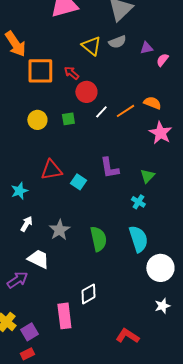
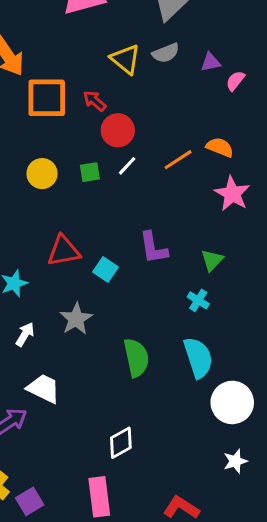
white line: (101, 112) -> (127, 166), moved
gray star: (59, 230) -> (76, 319), moved
pink rectangle: (64, 316) -> (99, 497), moved

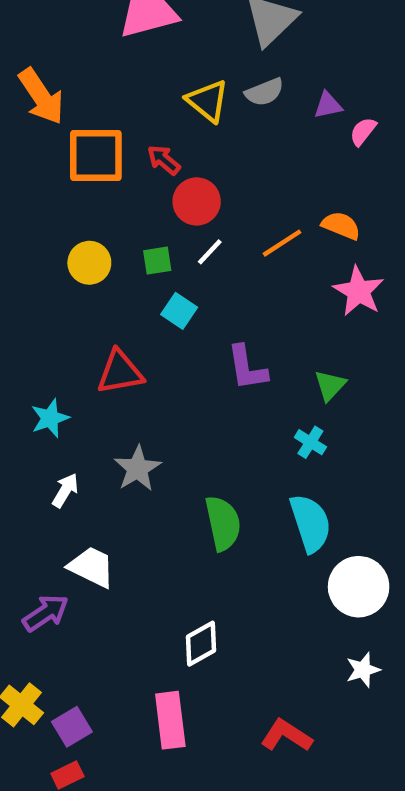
cyan square: (105, 269) -> (179, 311), moved

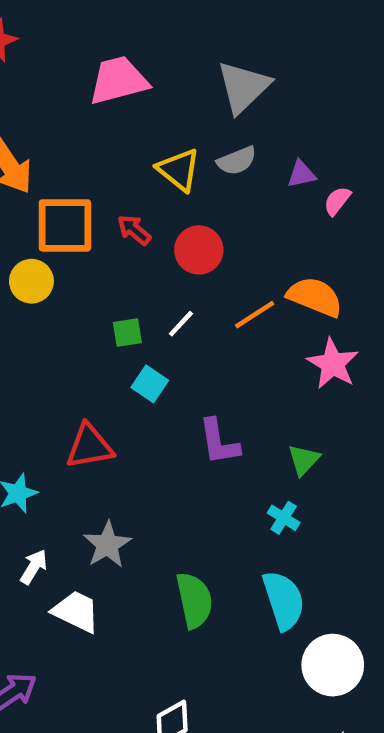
red circle: (197, 201) -> (199, 250), moved
orange semicircle: (341, 226) -> (315, 297), size x1.4
yellow circle: (89, 263) -> (31, 281), moved
white trapezoid: (92, 567) -> (76, 611), moved

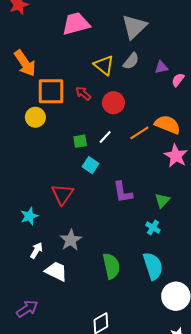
gray semicircle: (237, 161) -> (131, 61), turned -30
red triangle: (89, 446) -> (62, 194), turned -45

